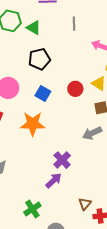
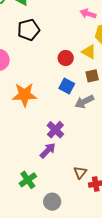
blue square: (43, 93) -> (67, 86), moved

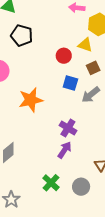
black pentagon: (29, 30) -> (22, 35), turned -30
gray circle: (52, 202) -> (81, 187), moved

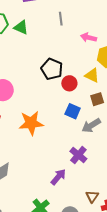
black pentagon: (22, 35) -> (52, 69), moved
purple cross: (68, 128) -> (78, 155), moved

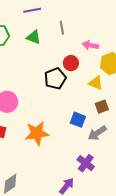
green triangle: (21, 27) -> (34, 37), moved
black pentagon: (52, 69) -> (55, 78), turned 30
red circle: (69, 83) -> (71, 63), moved

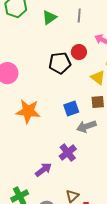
green triangle: (34, 37) -> (49, 17), turned 49
blue square: (78, 120) -> (71, 109), turned 35

